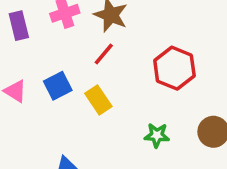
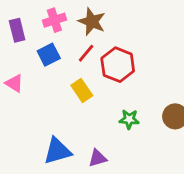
red hexagon: (174, 68) -> (118, 65), moved
blue square: (58, 86) -> (49, 55), moved

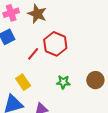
red line: (86, 53) -> (33, 54), moved
yellow rectangle: (82, 91) -> (23, 82), moved

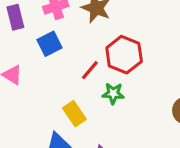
green star: (63, 82) -> (113, 93), moved

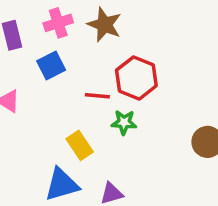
red line: (90, 70) -> (97, 96), turned 55

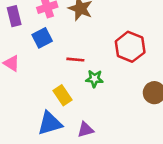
red hexagon: (136, 78) -> (130, 47), moved

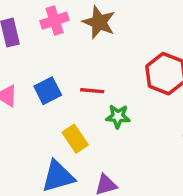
blue square: (42, 38) -> (48, 91), moved

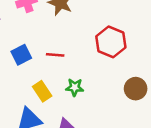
green star: (118, 116) -> (75, 87), moved

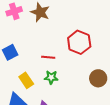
red line: (55, 55) -> (48, 57), moved

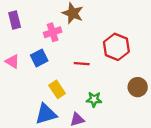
pink cross: (14, 11) -> (53, 32), moved
green star: (51, 77) -> (94, 99), moved

